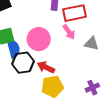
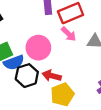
blue semicircle: (13, 48) -> (14, 63), turned 96

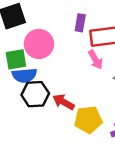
pink circle: (38, 48) -> (39, 44), moved
yellow pentagon: (62, 94) -> (88, 120), moved

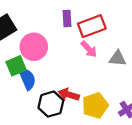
blue semicircle: (24, 75) -> (27, 79), turned -95
black hexagon: (35, 94) -> (51, 104), moved

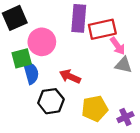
purple rectangle: (67, 19) -> (79, 18), size x1.6
pink arrow: (89, 49) -> (118, 46), moved
red arrow: (69, 95) -> (70, 76), moved

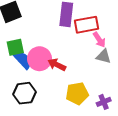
pink circle: (42, 42) -> (39, 59), moved
blue semicircle: (31, 73) -> (23, 60), turned -30
black hexagon: (51, 101) -> (24, 93), moved

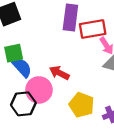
pink circle: (39, 59) -> (39, 90), moved
yellow pentagon: (77, 93) -> (82, 105), turned 30

